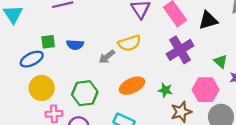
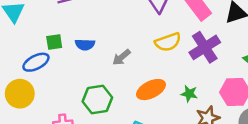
yellow semicircle: (129, 43) -> (168, 42), moved
yellow circle: (42, 88) -> (20, 94), moved

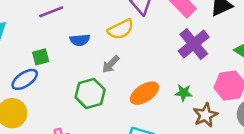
yellow semicircle: (168, 42) -> (121, 29), moved
blue semicircle: (85, 45) -> (80, 40), moved
green hexagon: (97, 100) -> (90, 93), moved

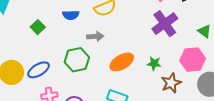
green square: (41, 57) -> (38, 27), turned -32
gray arrow: (111, 64) -> (95, 36), turned -140
blue ellipse: (25, 79) -> (39, 70), moved

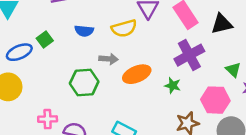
orange ellipse: (122, 62) -> (137, 74), moved
green star: (154, 63) -> (173, 86), moved
blue ellipse: (39, 70) -> (19, 52), moved

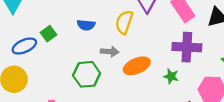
yellow semicircle: (124, 28) -> (124, 22), turned 125
purple cross: (189, 55) -> (187, 47), turned 32

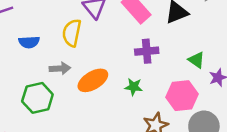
purple cross: (187, 47) -> (147, 51), size x0.7

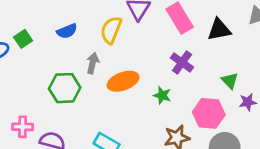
blue semicircle: (29, 42) -> (67, 31), turned -30
purple cross: (147, 51) -> (182, 62), turned 30
gray arrow: (60, 68) -> (93, 63), turned -84

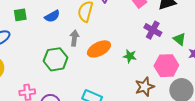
green square: (23, 39) -> (20, 15), moved, turned 32
purple cross: (182, 62) -> (153, 30), moved

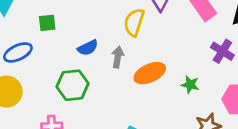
blue semicircle: (52, 16) -> (88, 48), moved
green hexagon: (56, 59) -> (73, 85), moved

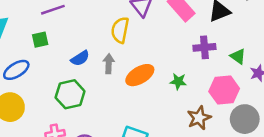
purple cross: (222, 51) -> (204, 47), turned -30

